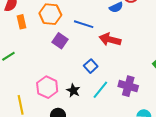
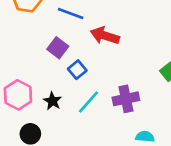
purple square: (60, 41) -> (58, 48), moved
purple cross: (128, 86) -> (126, 99), turned -30

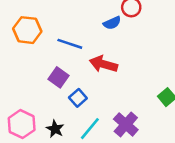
purple cross: (126, 99) -> (126, 124), turned -35

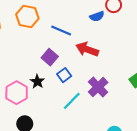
purple cross: (126, 124) -> (98, 87), moved
black star: (55, 129) -> (37, 82), moved

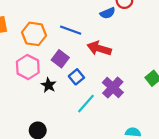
orange hexagon: (27, 16) -> (34, 34), moved
pink hexagon: (17, 93) -> (28, 67), moved

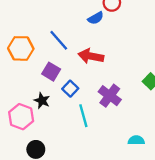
blue line: (71, 30) -> (59, 40), turned 35
pink hexagon: (28, 67) -> (21, 117), moved
cyan line: (86, 104) -> (83, 116), turned -50

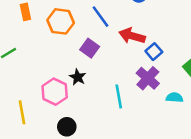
blue square: (70, 89) -> (154, 52), moved
cyan semicircle: (136, 140) -> (174, 98), moved

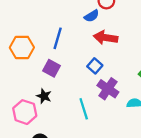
blue line: (100, 17) -> (58, 38), turned 60
red arrow: (132, 36) -> (106, 38), moved
blue square: (154, 52) -> (95, 66), moved

